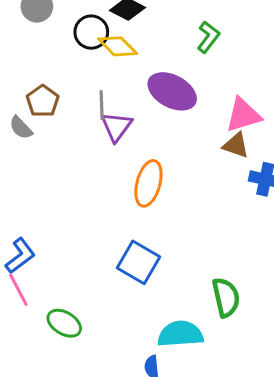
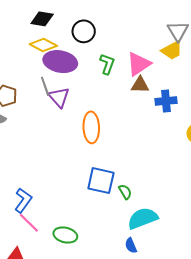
black circle: (91, 32) -> (84, 31), moved
green L-shape: (208, 37) -> (107, 64), moved
purple ellipse: (172, 91) -> (60, 62), moved
green semicircle: (226, 297) -> (125, 192), moved, size x0.6

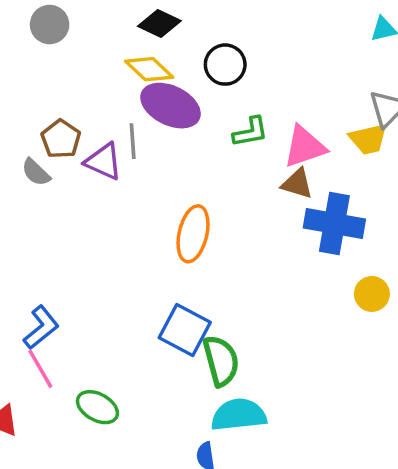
green L-shape: (107, 64) -> (250, 132), turned 45
purple triangle: (59, 97) -> (103, 161), moved, turned -40
blue cross: (166, 101) -> (334, 223), size x1.5
green semicircle: (125, 192) -> (221, 361), size x1.8

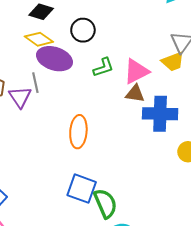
purple triangle: (103, 161) -> (20, 97), turned 40

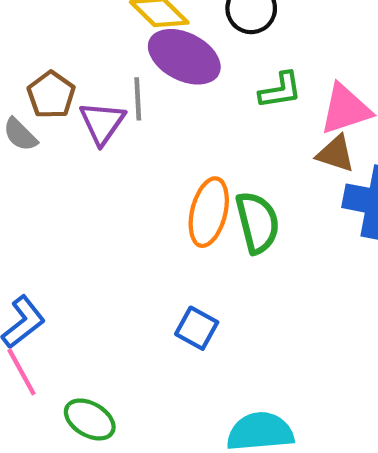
blue square: (82, 189) -> (197, 328), size x0.7
green semicircle: (105, 203) -> (258, 222), moved

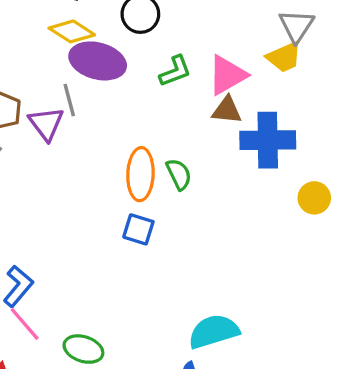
green semicircle: (258, 222) -> (179, 174), size x0.7
blue square: (197, 328) -> (138, 229), moved

